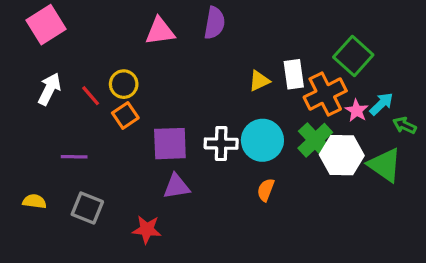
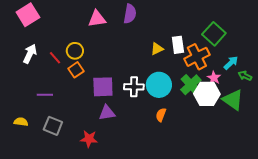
pink star: (357, 111) -> (214, 78), moved

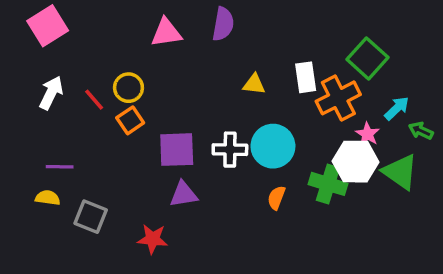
yellow triangle: (157, 49) -> (254, 84), moved, turned 32
green cross: (191, 85) -> (328, 184), moved, turned -30
purple line: (45, 95) -> (60, 167), moved
yellow semicircle: (21, 122) -> (48, 198), moved

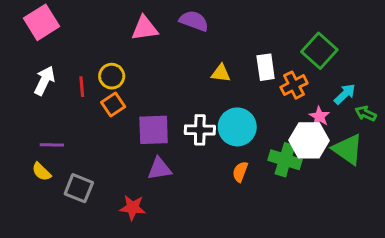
purple semicircle: (223, 24) -> (194, 21), turned -80
orange cross: (338, 98) -> (294, 85), size x0.7
red line: (94, 100) -> (82, 87), turned 36
yellow semicircle: (48, 198) -> (41, 172), turned -144

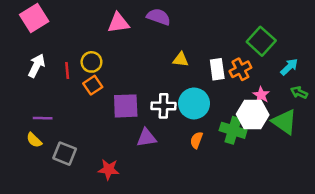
white rectangle: (266, 67) -> (217, 69), moved
cyan arrow: (345, 94) -> (289, 67), moved
purple triangle: (160, 169) -> (146, 138), moved

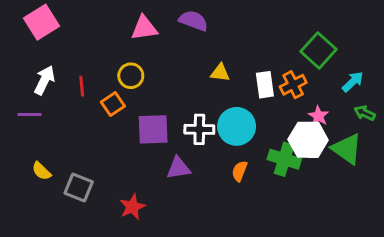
yellow circle: (91, 62) -> (131, 76), moved
purple line: (43, 118) -> (30, 114), moved
red star: (109, 169) -> (132, 207), turned -30

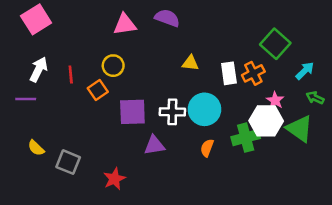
green cross: (284, 159) -> (246, 138), turned -32

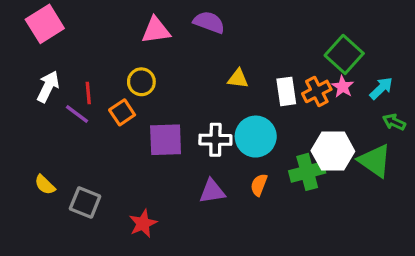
purple line: (26, 99) -> (77, 114), moved, turned 36
pink star: (275, 100) -> (343, 87), moved
purple triangle: (154, 145) -> (212, 191), moved

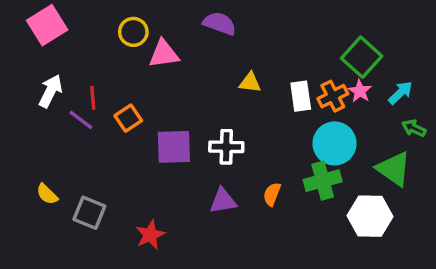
pink triangle: (156, 30) -> (164, 54), moved
yellow circle: (141, 82) -> (133, 32), moved
cyan circle: (256, 137) -> (335, 143), moved
white hexagon: (333, 151) -> (370, 216), moved

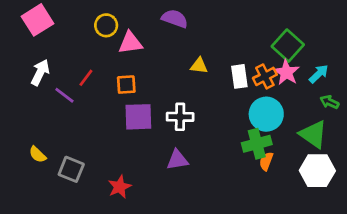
pink star: (360, 91) -> (286, 72), size x1.4
red line: (93, 98) -> (86, 78), moved, turned 42
orange square: (128, 118) -> (126, 85), moved, turned 30
orange semicircle: (272, 194) -> (266, 161), moved
white hexagon: (370, 216) -> (317, 171), moved

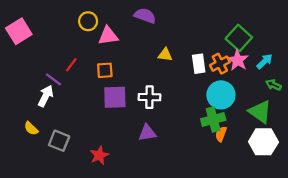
pink square: (38, 20) -> (19, 31), moved
white arrow: (40, 72) -> (46, 96), moved

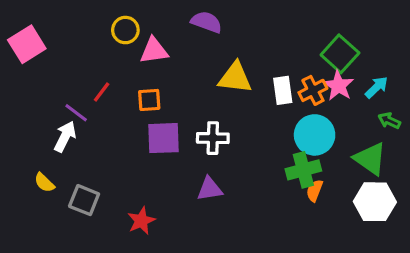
yellow triangle: (165, 55) -> (235, 78), size x1.6

